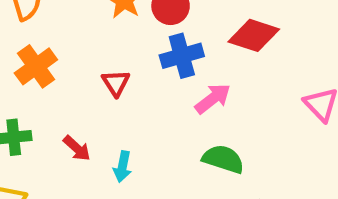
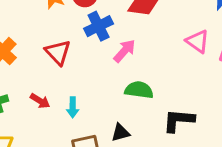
red triangle: (116, 83) -> (58, 52), size x1.4

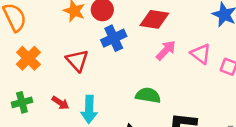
pink arrow: (125, 51) -> (166, 50), moved
cyan arrow: (73, 107) -> (89, 109), size x1.5

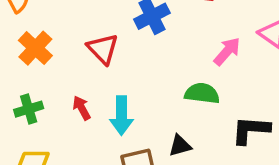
pink arrow: (166, 50) -> (227, 51), moved
red arrow: (60, 103) -> (82, 108), turned -150

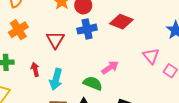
pink arrow: (227, 51) -> (110, 68), moved
green semicircle: (202, 93) -> (93, 83), moved

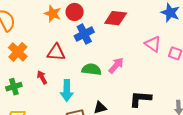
red triangle: (55, 40) -> (56, 52), turned -42
red arrow: (35, 69) -> (42, 77), moved
green semicircle: (93, 83) -> (91, 69), moved

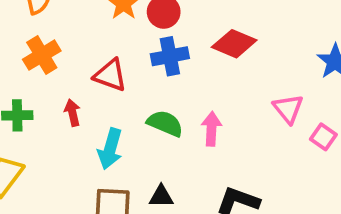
pink arrow: (116, 65) -> (211, 129), turned -54

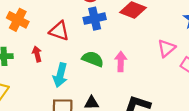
orange cross: (42, 55) -> (18, 20), turned -30
pink triangle: (288, 109) -> (166, 48), turned 30

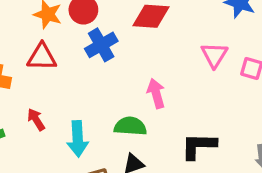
red triangle: (59, 31) -> (42, 57), moved
green semicircle: (93, 59) -> (130, 126), moved

